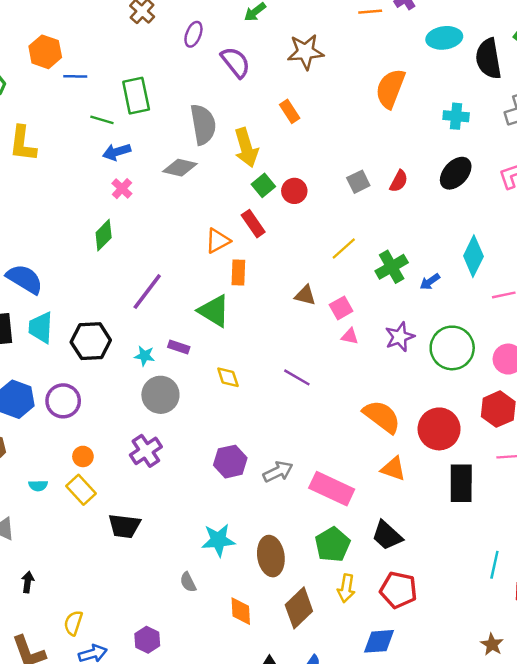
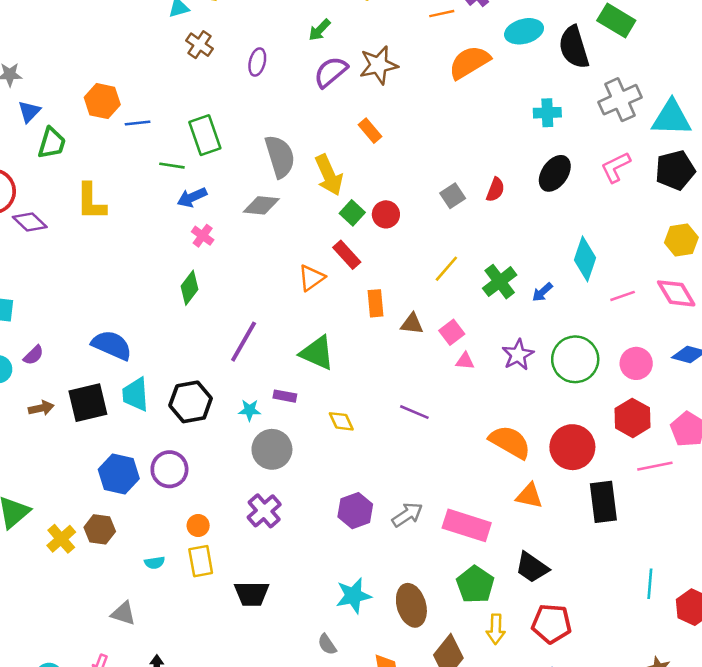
purple semicircle: (235, 62) -> (331, 72), moved, turned -84
orange semicircle: (390, 89) -> (469, 62), moved, turned 45
orange rectangle: (238, 272) -> (376, 303), moved
yellow rectangle: (81, 490) -> (201, 561), turned 40

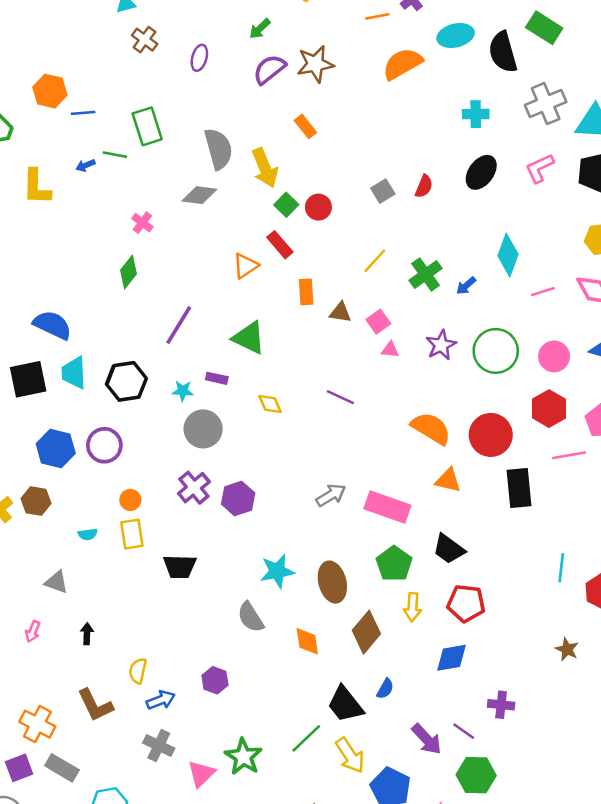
blue arrow: (192, 197) -> (85, 165), moved, size x0.7
purple hexagon: (355, 511) -> (238, 498), moved
gray semicircle: (327, 644) -> (251, 617), size x1.5

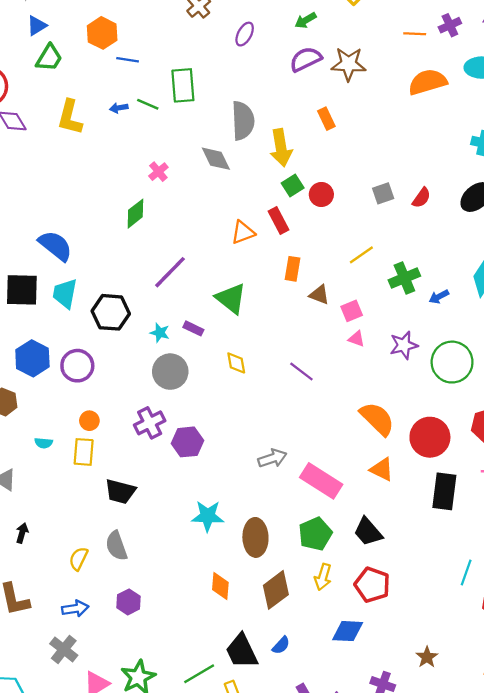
gray diamond: (199, 195) -> (216, 159), turned 44
gray semicircle: (251, 617) -> (116, 546), moved
brown star: (567, 649) -> (427, 657), moved
yellow semicircle: (138, 671) -> (78, 559), moved

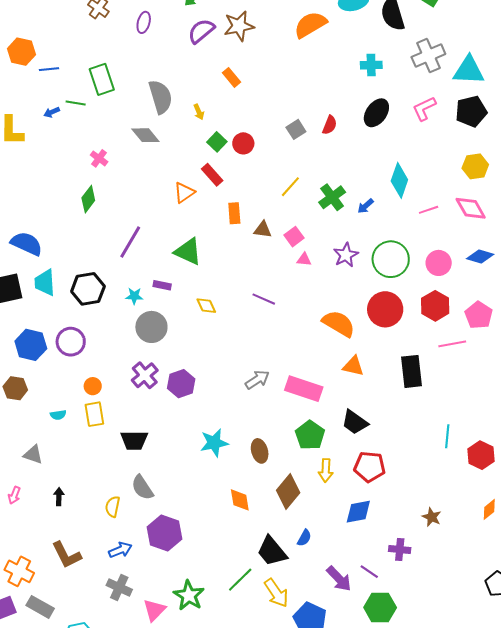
yellow arrow: (281, 148) -> (199, 112), size x0.5
red circle: (430, 437) -> (385, 309), moved
brown ellipse: (255, 537) -> (260, 451), size x0.7
purple hexagon: (128, 602) -> (164, 533), size x1.6

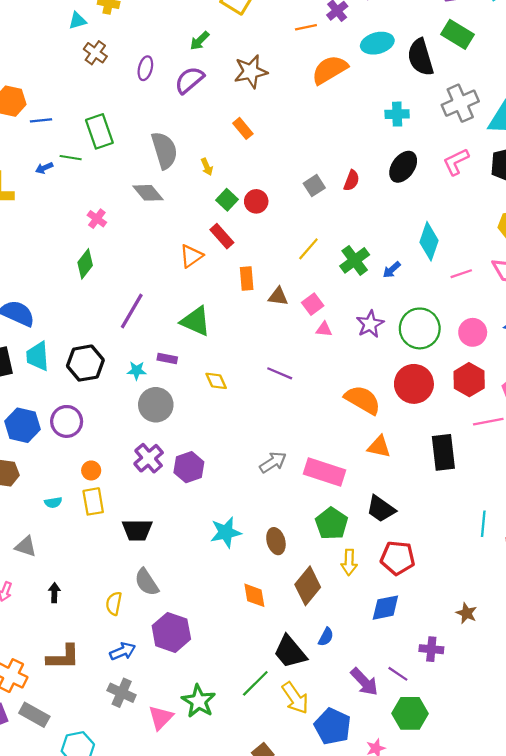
purple semicircle: (201, 31) -> (189, 80), moved
brown L-shape: (67, 555) -> (63, 657), turned -64

